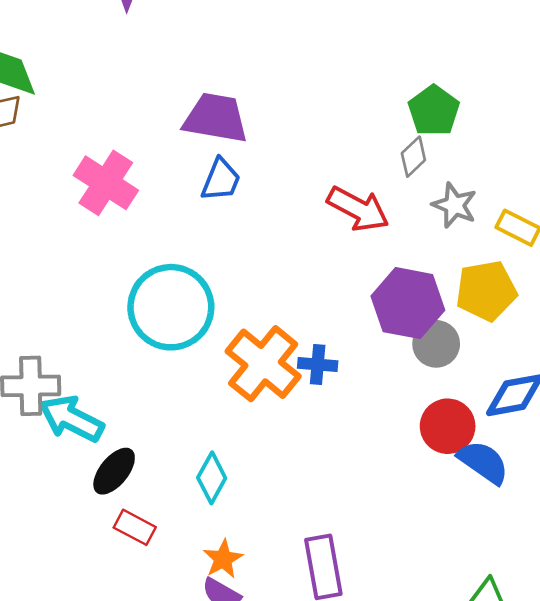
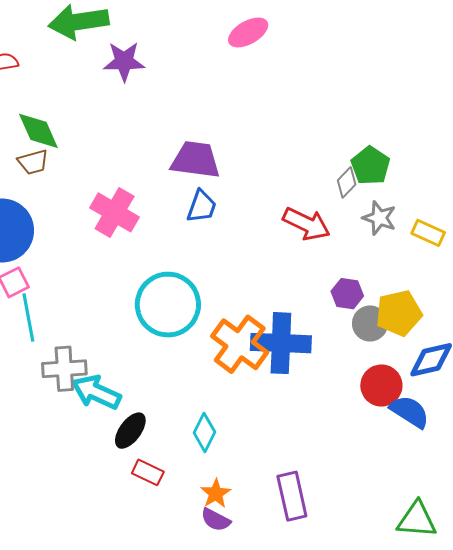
green pentagon: (434, 111) -> (370, 166), moved
yellow pentagon: (486, 291) -> (399, 313), moved
purple hexagon: (408, 303) -> (347, 294), size x0.6
blue cross: (318, 364) -> (281, 343), size x2.0

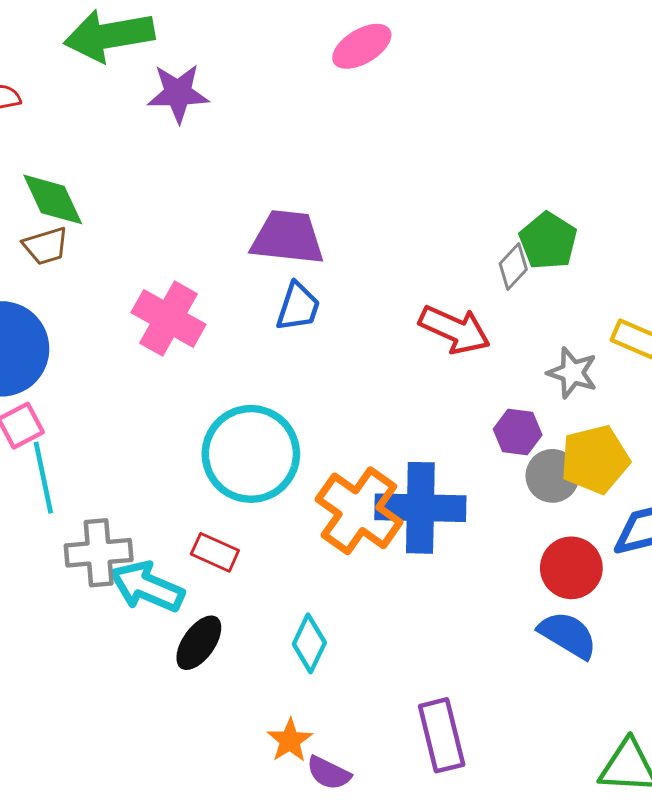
gray star: (379, 218) -> (572, 373), moved
blue semicircle: (410, 412) -> (568, 635), moved
red rectangle: (148, 472) -> (215, 552), moved
orange star: (216, 494) -> (290, 740), moved

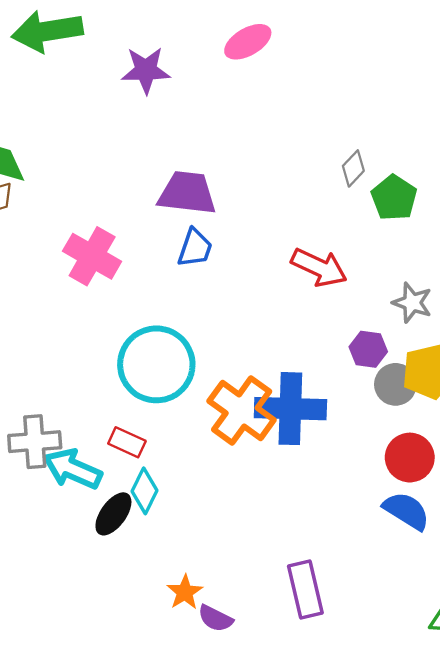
purple star: (178, 93) -> (146, 70), moved
gray diamond: (513, 267) -> (353, 168), moved
cyan diamond: (309, 643) -> (144, 491), moved

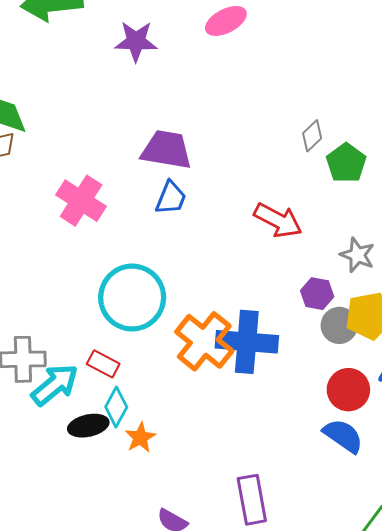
cyan arrow: (73, 469) -> (55, 385), turned 114
black ellipse: (113, 514) -> (88, 426), turned 39
orange star: (185, 592) -> (140, 437), moved

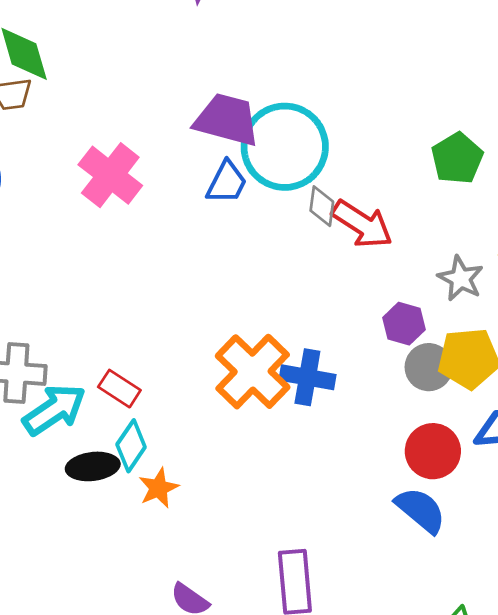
gray diamond: (312, 136) -> (322, 206), moved, turned -44
cyan circle: (132, 298) -> (285, 147), moved
blue cross: (247, 342) -> (307, 377), size x0.7

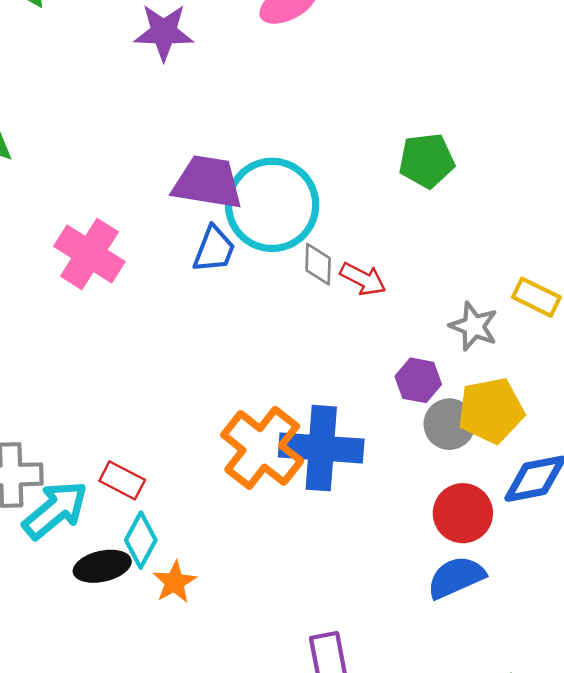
green pentagon: (457, 158) -> (427, 161), moved, turned 30
red arrow: (362, 224) -> (363, 279), size x0.7
blue cross: (307, 377) -> (321, 448), size x1.4
blue semicircle: (421, 510) -> (456, 577), turned -58

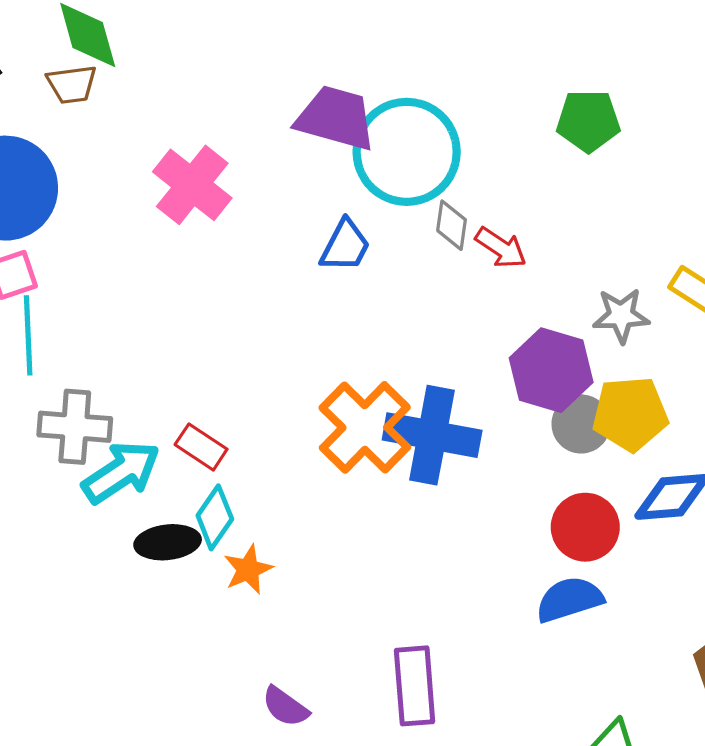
blue trapezoid: (214, 249) -> (345, 246), moved
gray star: (474, 326) -> (621, 315), turned -30
purple hexagon: (418, 380) -> (551, 370), size x1.6

